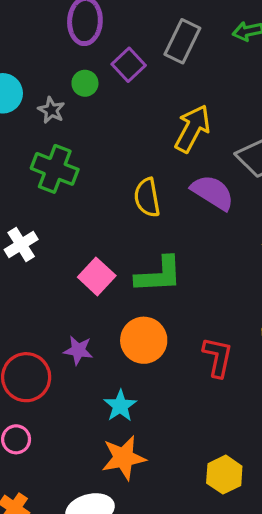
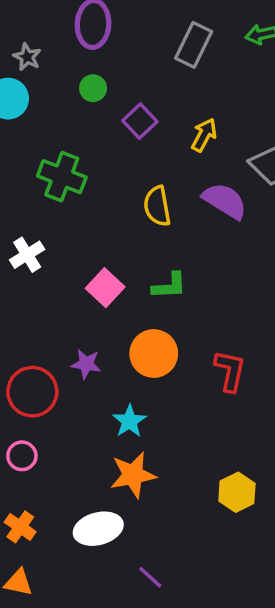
purple square: (129, 65) -> (140, 121), moved
gray star: (51, 110) -> (27, 57), moved
yellow arrow: (192, 129) -> (204, 135), size x0.7
green L-shape: (159, 275) -> (169, 286), size x0.7

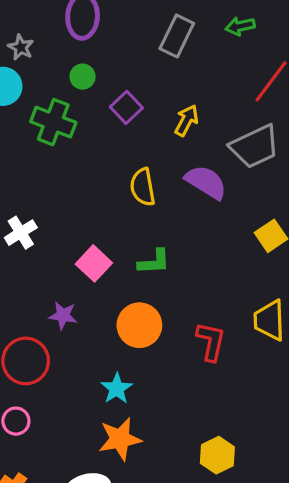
green cross: (62, 177) -> (53, 122), moved
purple star: (86, 364) -> (63, 315), moved

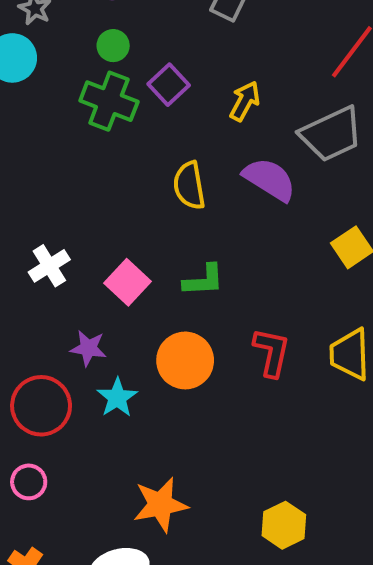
green cross: (53, 122) -> (109, 101), moved
white cross: (21, 233) -> (49, 266), moved
red L-shape: (211, 341) -> (272, 352), moved
cyan star: (117, 389) -> (117, 398), moved

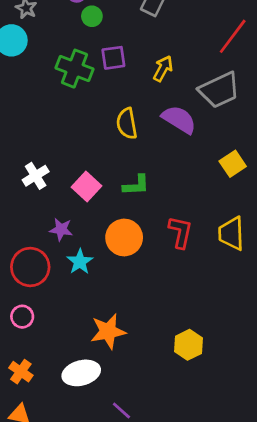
green circle: (113, 46) -> (92, 16), moved
purple square: (169, 85) -> (113, 58), turned 35

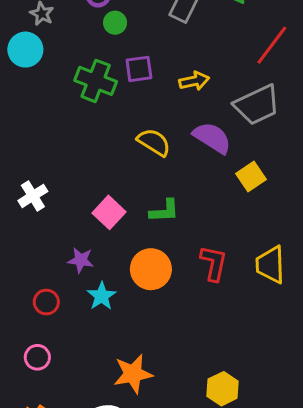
yellow arrow: (163, 69) -> (194, 81), turned 50
yellow semicircle: (127, 124) -> (154, 142), turned 132
yellow square: (233, 164) -> (251, 177), moved
white cross: (36, 176) -> (33, 196), moved
red circle: (30, 267) -> (46, 302), size x0.6

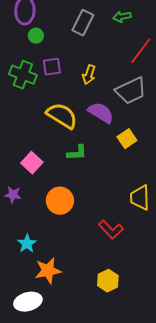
yellow arrow: (194, 81) -> (89, 75), turned 120
yellow semicircle: (154, 142) -> (62, 116), size x1.4
green L-shape: (164, 211) -> (77, 153), moved
red L-shape: (214, 263) -> (111, 230), moved, turned 125
cyan star: (102, 296) -> (27, 244), moved

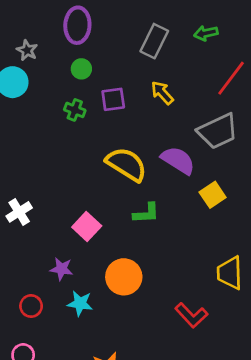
green circle: (36, 36) -> (81, 69), moved
green cross: (23, 75) -> (75, 110), size x0.6
yellow arrow: (89, 75) -> (162, 93), moved, turned 120
cyan star: (27, 244) -> (80, 303), moved, turned -30

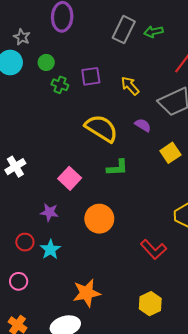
green arrow: (206, 33) -> (153, 32), moved
green circle: (81, 69) -> (46, 62), moved
yellow arrow: (162, 93) -> (130, 86), moved
purple semicircle: (178, 160) -> (143, 125), size x0.6
cyan star: (80, 303) -> (50, 249), moved, turned 30

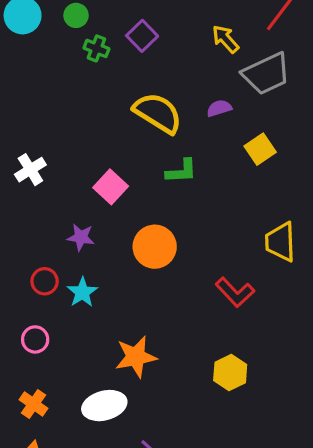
purple square: (91, 76) -> (142, 36), turned -36
yellow arrow: (130, 86) -> (225, 39), moved
purple semicircle: (143, 125) -> (219, 108), turned -49

